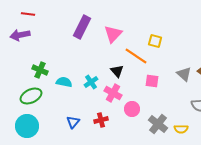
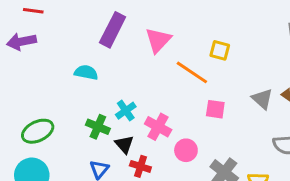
green cross: (40, 70) -> (98, 127), moved
black triangle: (117, 71) -> (124, 144), moved
cyan semicircle: (64, 82) -> (86, 72), moved
red cross: (101, 120) -> (140, 166), turned 32

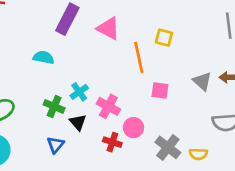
pink triangle: (158, 40) -> (108, 28), turned -45
orange line: (192, 72) -> (139, 57), turned 44
red cross: (140, 166) -> (112, 142), moved

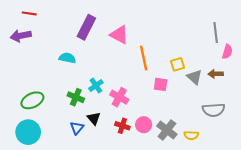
yellow square: (164, 38) -> (178, 64), moved, turned -32
black triangle: (78, 122) -> (94, 118), moved
pink circle: (133, 128) -> (144, 125), moved

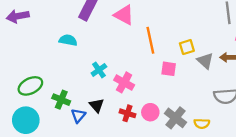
green cross: (76, 97) -> (61, 100), moved

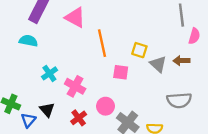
cyan semicircle: (68, 40) -> (28, 41), moved
yellow square: (187, 47) -> (139, 50), turned 35
pink circle: (150, 112) -> (105, 106), moved
red cross: (127, 113) -> (79, 118), turned 35

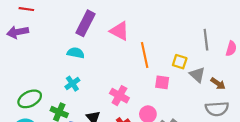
gray line: (181, 15) -> (206, 40), moved
brown arrow: (181, 61) -> (218, 84), moved, turned -144
cyan cross: (49, 73) -> (72, 84), moved

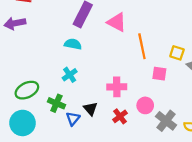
pink cross: (119, 96) -> (117, 87), turned -30

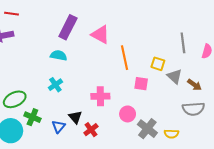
green cross: (56, 103) -> (32, 117), moved
red cross: (120, 116) -> (91, 130), moved

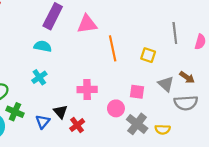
pink triangle: (100, 35) -> (87, 24), turned -36
gray triangle: (175, 76) -> (166, 84), moved
pink square: (141, 84) -> (137, 92), moved

